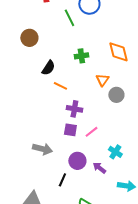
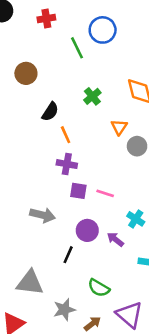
green cross: (81, 56) -> (92, 96), turned -32
orange line: (60, 86) -> (66, 135), turned 40
purple cross: (74, 109) -> (67, 164), moved
pink line: (91, 132) -> (105, 193), turned 56

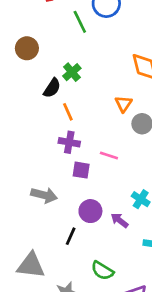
green cross: (92, 96) -> (72, 72), moved
pink line: (105, 193) -> (109, 155), moved

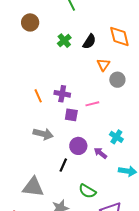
black semicircle: (52, 88) -> (89, 42), moved
orange line: (68, 112) -> (38, 96), moved
pink line: (109, 155) -> (92, 104), turned -32

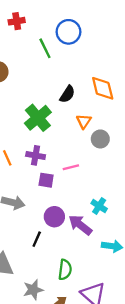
green cross: (64, 41) -> (38, 118), moved, size x1.6
purple arrow: (100, 153) -> (80, 225), size x1.5
green semicircle: (87, 191) -> (65, 270), turned -114

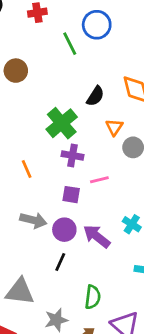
purple cross: (36, 155) -> (72, 155), moved
purple circle: (54, 217) -> (64, 230), moved
purple arrow: (80, 225) -> (97, 236), moved

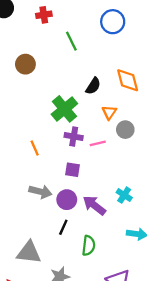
blue circle: (97, 25) -> (113, 22), moved
pink line: (99, 180) -> (98, 143), moved
green semicircle: (93, 297) -> (89, 246), moved

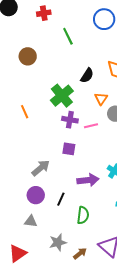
orange line: (35, 148) -> (25, 112), moved
gray arrow: (40, 192) -> (41, 168), turned -54
purple circle: (67, 200) -> (36, 195), moved
purple arrow: (94, 205) -> (88, 180), turned 135
gray triangle: (29, 252) -> (31, 221), size x0.6

